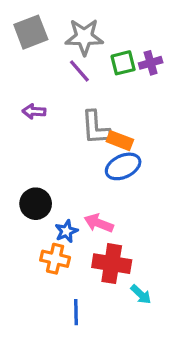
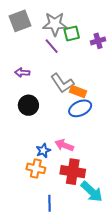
green square: (123, 63) -> (72, 34), moved
gray L-shape: (96, 128) -> (62, 83), turned -30
black circle: (36, 204) -> (28, 105), moved
cyan arrow: (141, 294) -> (92, 192), size x1.6

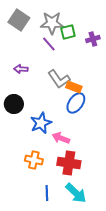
gray square: (20, 21) -> (19, 20), turned -35
black circle: (28, 105) -> (14, 104), moved
blue ellipse: (80, 108) -> (76, 103), turned -30
blue star: (43, 151) -> (41, 123), moved, size x1.5
cyan arrow: (92, 192) -> (76, 193), moved

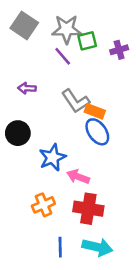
blue ellipse: (76, 103) -> (97, 132), turned -70
orange cross: (34, 160) -> (43, 205), turned -36
cyan arrow: (76, 193) -> (97, 247), turned -30

